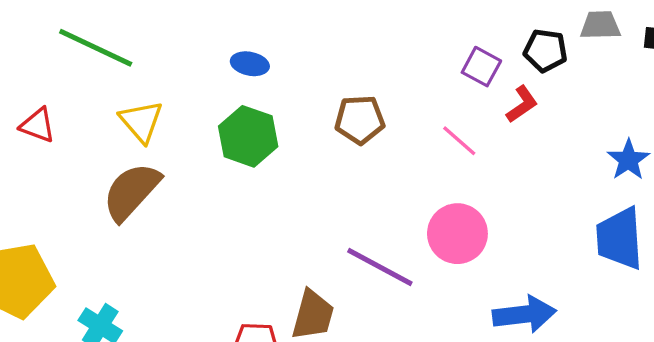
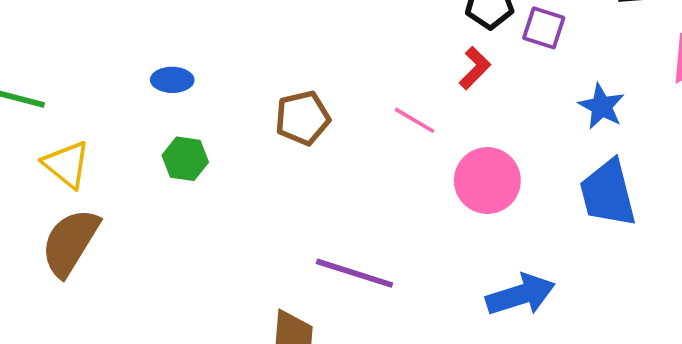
purple square: (481, 67) -> (544, 28), moved
green hexagon: (248, 136) -> (185, 159), size x0.7
pink circle: (457, 234) -> (487, 181), moved

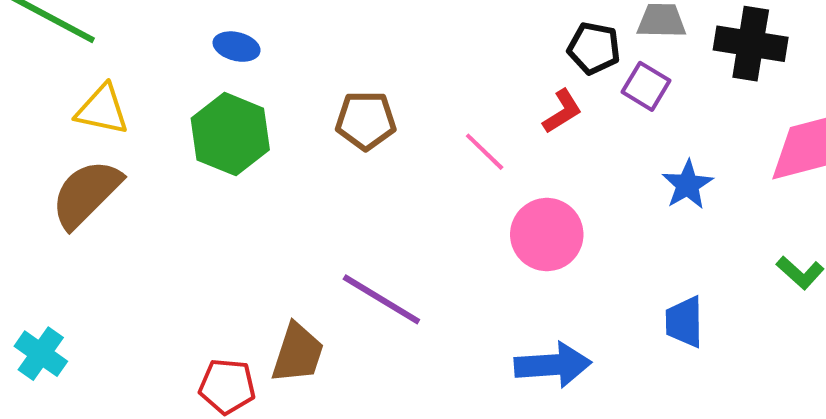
green hexagon: (185, 159) -> (230, 134), size x1.6
yellow triangle: (67, 164) -> (102, 110), turned -40
blue trapezoid: (608, 193) -> (684, 322), moved, size x0.7

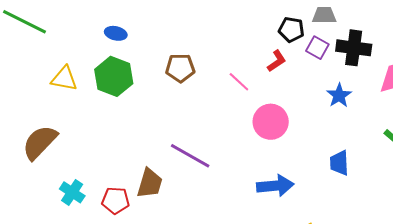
black cross: (751, 44) -> (354, 48), moved
yellow triangle: (102, 110) -> (64, 79), moved
brown semicircle: (86, 194) -> (40, 142), moved
cyan cross: (41, 354) -> (72, 192), moved

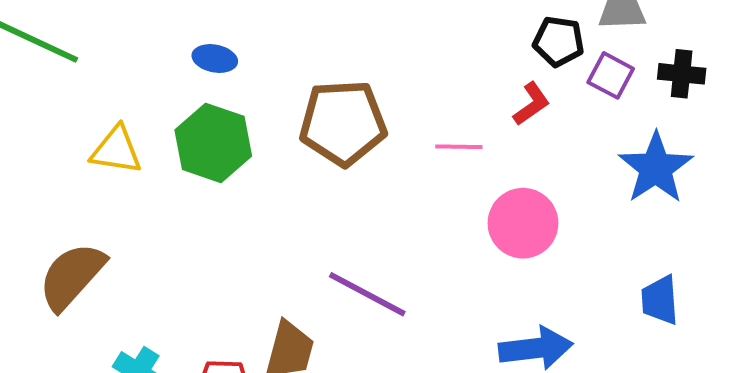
black cross: (354, 48) -> (682, 74), size x0.7
brown pentagon: (180, 68) -> (343, 123), size x1.5
pink line: (239, 82) -> (459, 147), turned -40
blue star: (339, 95) -> (656, 168), size x1.5

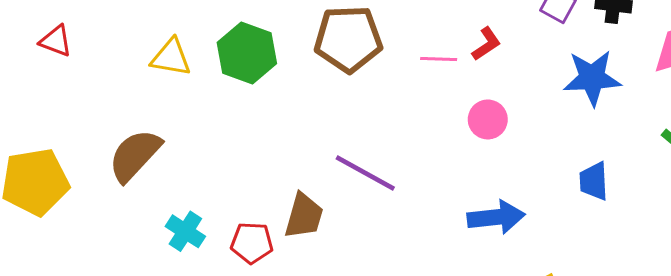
red L-shape: (531, 104) -> (486, 44), moved
blue star: (656, 168) -> (592, 78), turned 30
pink circle: (523, 223) -> (488, 119), size x0.7

